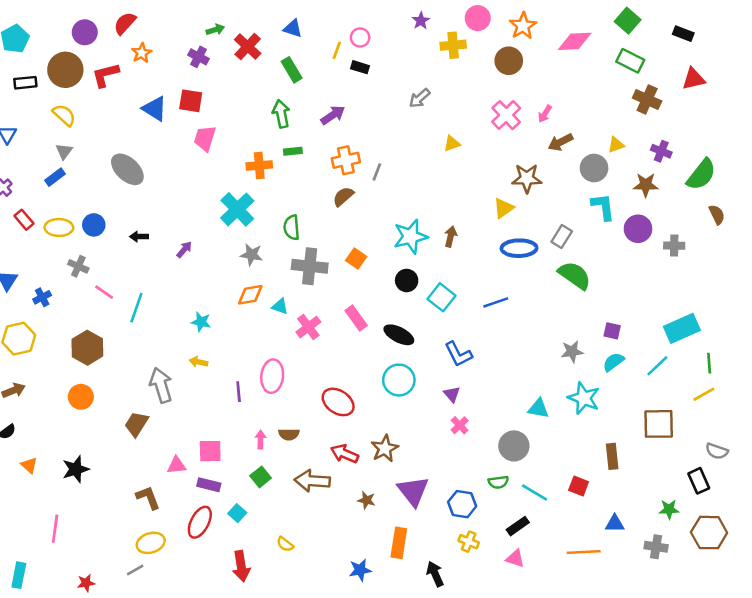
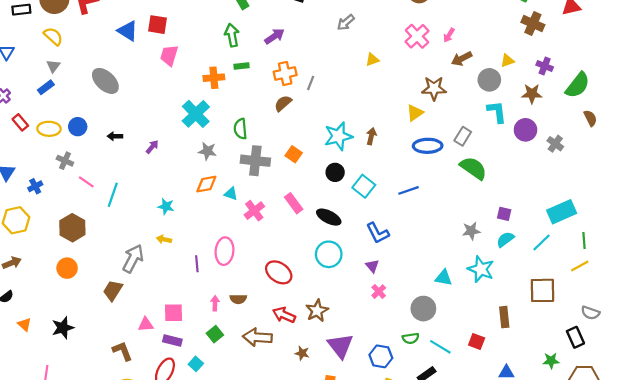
gray cross: (674, 246) -> (555, 144), turned 35
gray arrow: (161, 385) -> (133, 259), turned 44

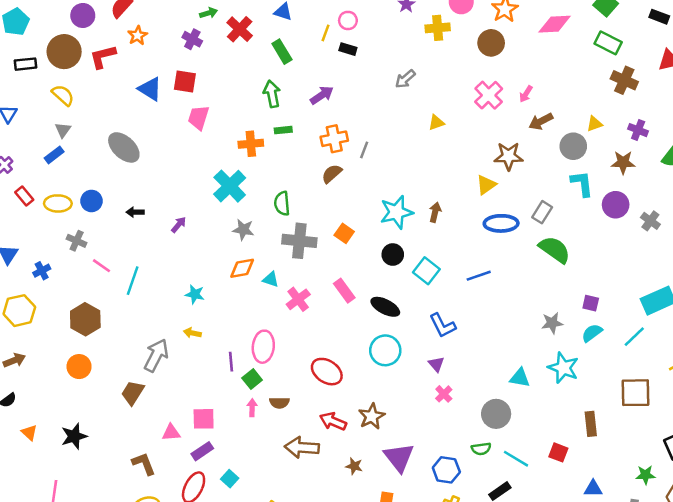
green square: (215, 334) -> (252, 379), moved
purple rectangle: (172, 340) -> (202, 451), turned -48

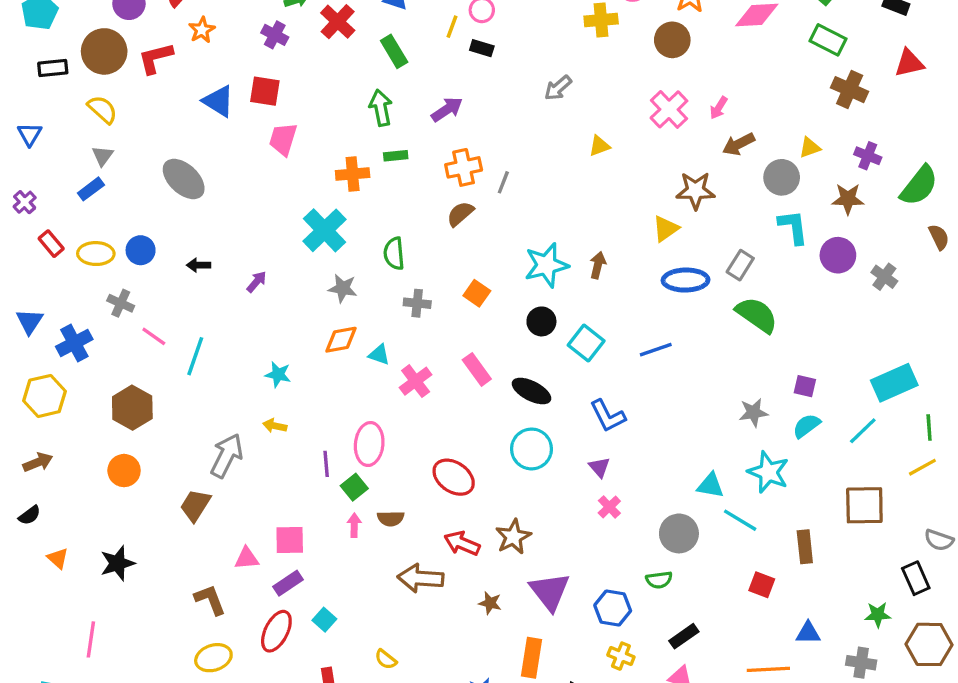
gray cross: (299, 241) -> (417, 303), size x0.6
blue cross: (42, 271) -> (74, 343), size x1.5
cyan line: (516, 459) -> (740, 520), moved

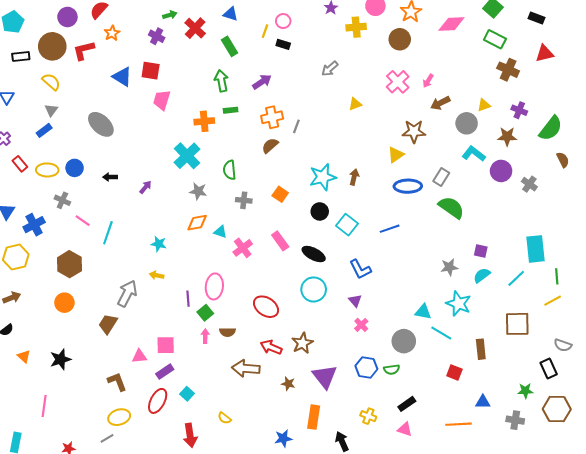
cyan L-shape: (793, 227) -> (474, 154), turned -45
cyan rectangle: (894, 383) -> (535, 249), turned -72
blue hexagon: (613, 608) -> (366, 367), moved

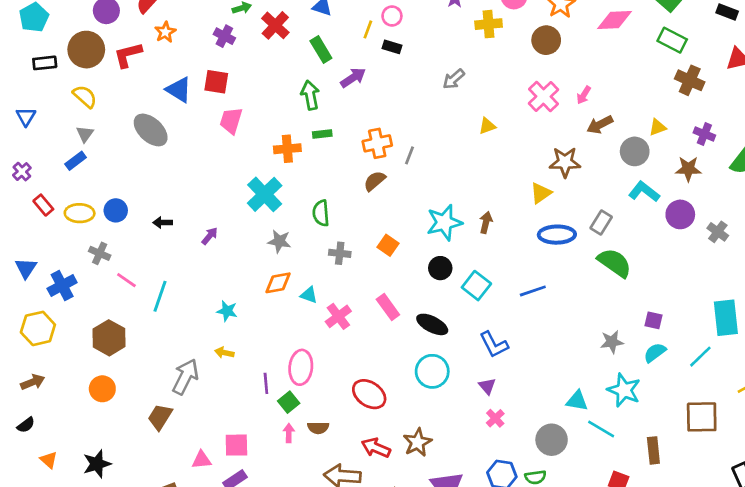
purple arrow: (262, 82) -> (353, 78), moved
gray ellipse: (101, 124) -> (151, 130), moved

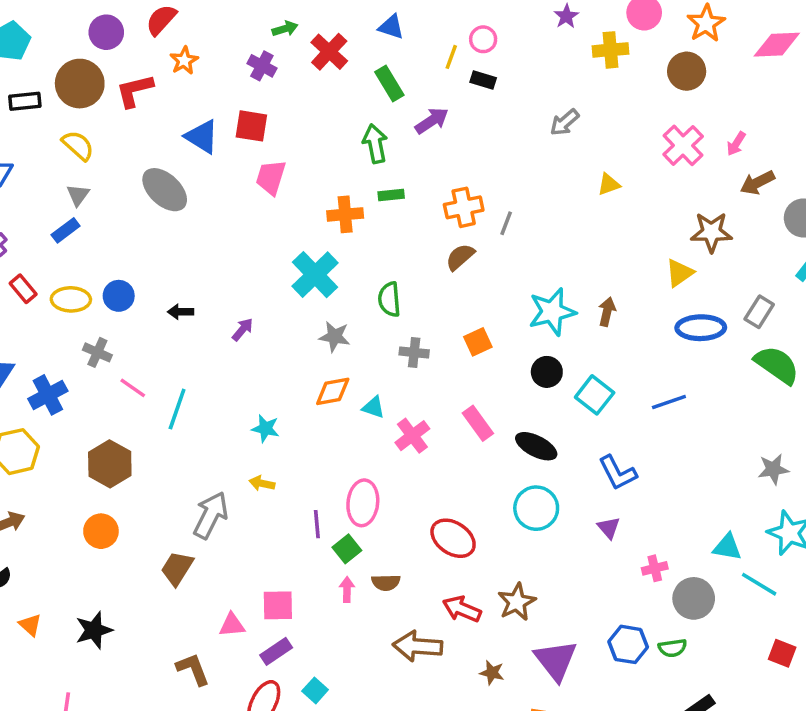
orange square: (388, 245) -> (478, 342), turned 30
pink cross: (495, 418) -> (655, 568), moved, turned 30

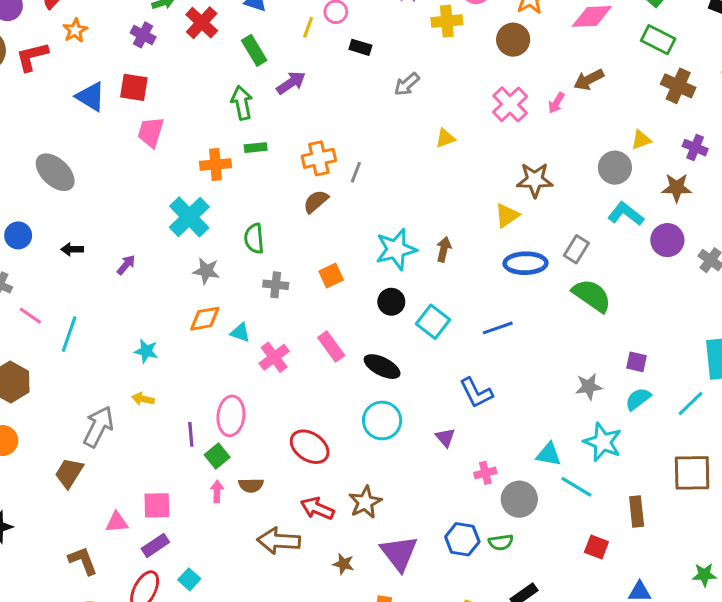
black rectangle: (483, 80) -> (360, 47), moved
brown arrow: (757, 183) -> (589, 80), moved
gray ellipse: (165, 190) -> (55, 172), moved
blue L-shape: (618, 473) -> (476, 393), moved

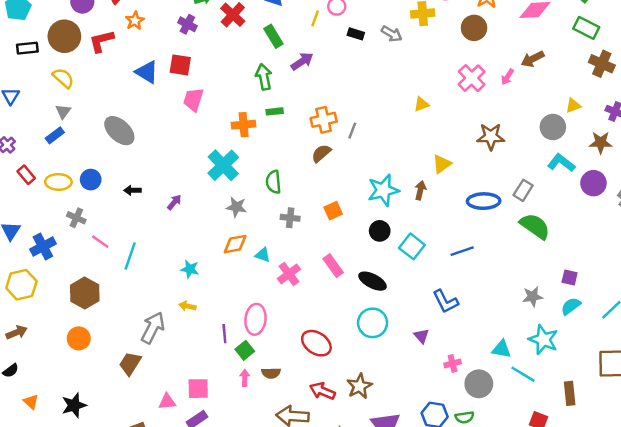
gray arrow: (407, 84) -> (392, 34), moved, turned -108
yellow triangle: (507, 215) -> (442, 164), moved

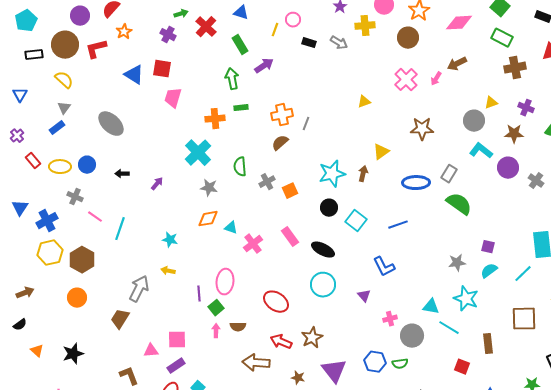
brown cross: (602, 64) -> (515, 68), turned -35
gray cross: (290, 218) -> (267, 182), moved, turned -35
yellow hexagon: (21, 285) -> (50, 253), moved

